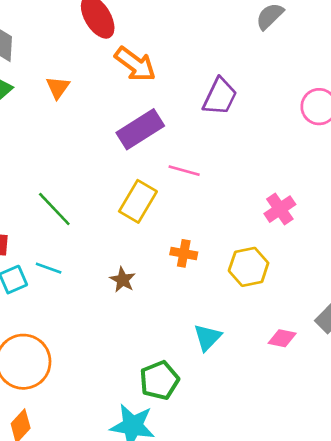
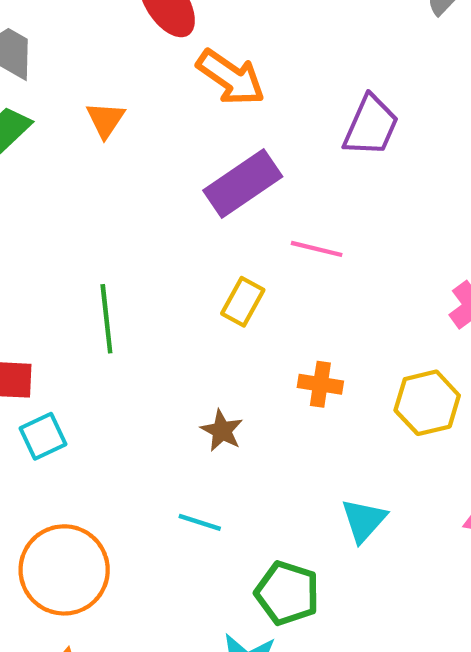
yellow rectangle: (138, 201) -> (243, 302), size x0.7
green line: (54, 209) -> (106, 319), turned 39
cyan line: (49, 268) -> (200, 522), moved
green pentagon: (159, 380) -> (287, 593), turned -30

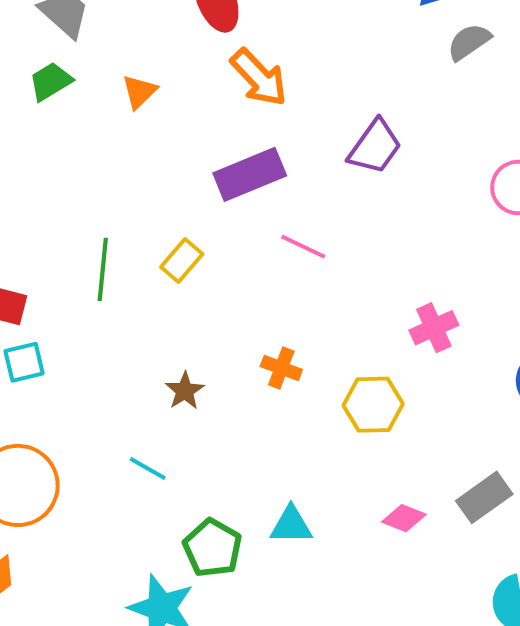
yellow rectangle: (243, 302) -> (182, 261), moved
cyan triangle: (364, 520) -> (291, 525), moved, turned 36

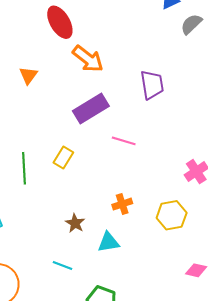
purple trapezoid: (375, 147) -> (152, 85), turned -36
orange cross: (281, 368) -> (122, 204), turned -30
cyan triangle: (291, 525) -> (108, 242), moved

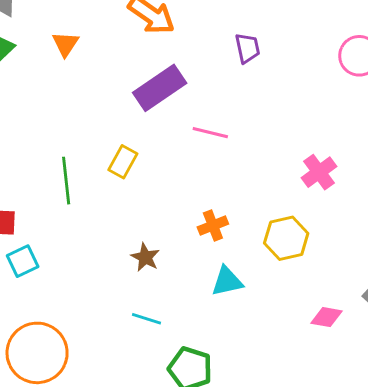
purple trapezoid: (152, 85) -> (247, 48), size x0.7
cyan triangle: (108, 242) -> (227, 281), moved
cyan line: (63, 265) -> (146, 319), moved

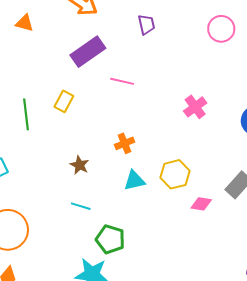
orange triangle: (65, 44) -> (25, 23), turned -48
yellow hexagon: (286, 238) -> (175, 174), moved

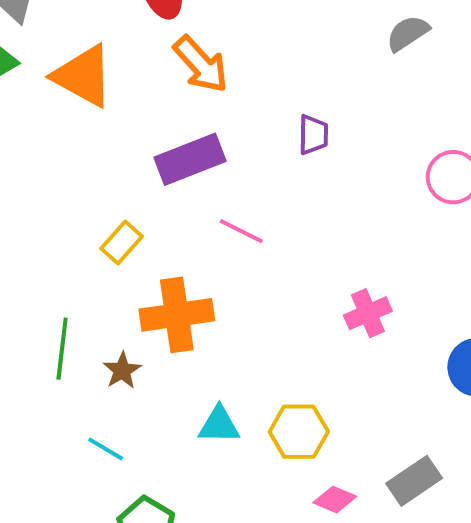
orange triangle: (25, 23) -> (83, 76), size x1.8
green line: (26, 114) -> (62, 349), moved
orange cross: (125, 143) -> (177, 315), moved, size x1.8

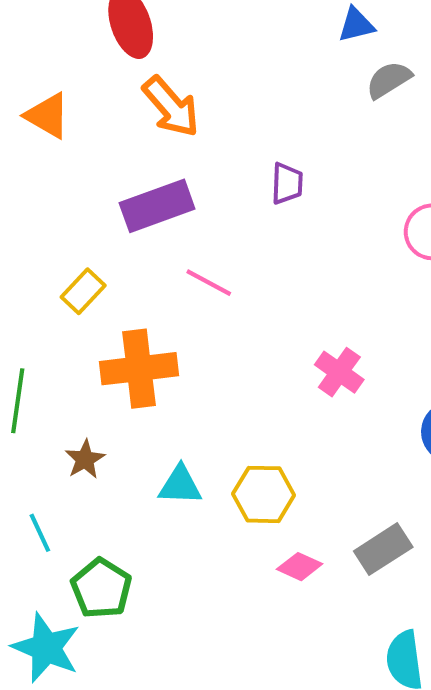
orange triangle: (83, 76) -> (47, 116), size x0.7
pink cross: (368, 313) -> (339, 372), turned -33
brown star: (122, 370) -> (85, 459), moved
cyan line: (106, 449) -> (40, 533), moved, turned 33

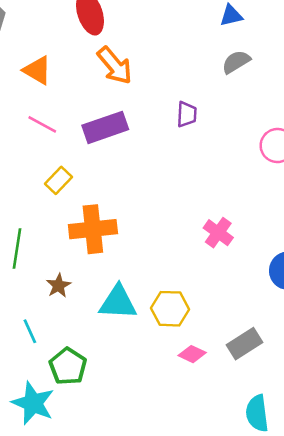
gray semicircle: (389, 80) -> (236, 62), moved
pink line: (209, 283) -> (42, 124), moved
cyan triangle: (180, 485) -> (118, 302), size x1.4

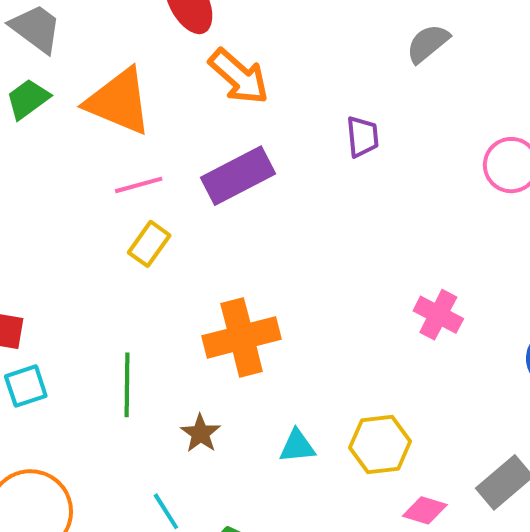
orange triangle: (37, 70) -> (119, 102), size x1.5
pink line: (42, 124) -> (139, 185), turned -36
yellow rectangle: (59, 180) -> (149, 244), moved
cyan triangle: (118, 302) -> (297, 446), size x0.6

